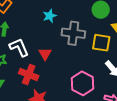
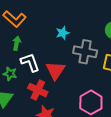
red triangle: (45, 54) -> (55, 70), size x1.5

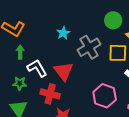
gray cross: (85, 52) -> (89, 47), turned -30

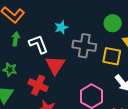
gray cross: (89, 47) -> (84, 46), turned 30
white L-shape: (37, 68) -> (38, 44), moved

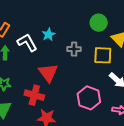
white L-shape: (38, 44) -> (27, 43), moved
gray cross: (84, 46) -> (74, 49), size x0.6

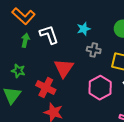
cyan star: (49, 34) -> (84, 29), moved
pink hexagon: (89, 98) -> (100, 88), moved

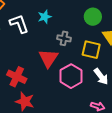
cyan star: (84, 29) -> (45, 17), moved
red triangle: (64, 68) -> (48, 58), moved

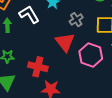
gray cross: (64, 38) -> (76, 20), turned -32

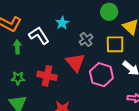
red cross: (38, 67) -> (47, 76), moved

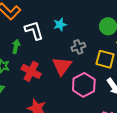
green arrow: (17, 47) -> (16, 46), moved

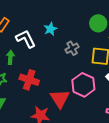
red triangle: (62, 66) -> (60, 99), moved

